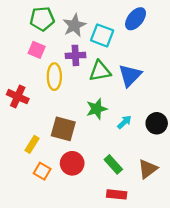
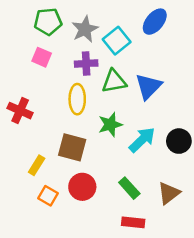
cyan square: (102, 35) -> (117, 41), turned 30
yellow ellipse: (54, 77) -> (77, 99), moved
cyan arrow: (124, 122) -> (142, 140), size x1.6

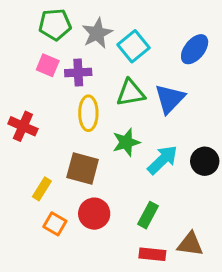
blue ellipse: (155, 22) -> (195, 49), moved
purple cross: (86, 64) -> (78, 72), moved
green rectangle: (129, 188) -> (148, 215), turned 70
brown triangle: (169, 193) -> (190, 244), moved, turned 45

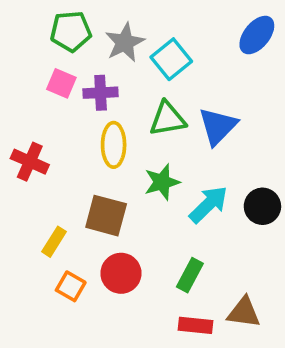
blue ellipse: (195, 49) -> (257, 35), moved

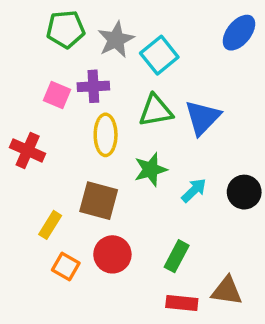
pink square: (61, 83) -> (57, 95), moved
cyan arrow: (208, 204) -> (194, 190), size x0.7

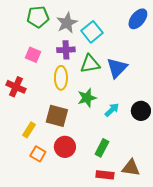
purple cross: (93, 86) -> (66, 50), moved

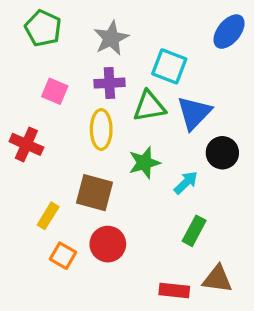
green pentagon: (38, 17) -> (43, 28), moved, turned 30
cyan square: (92, 32) -> (169, 66), moved, turned -30
black circle: (141, 111) -> (222, 153), moved
green rectangle: (102, 148) -> (194, 231), moved

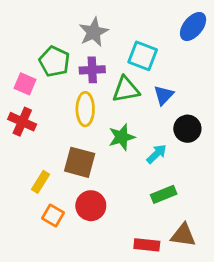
green pentagon: (43, 28) -> (54, 61), moved
pink square: (55, 91) -> (25, 84), moved
blue triangle: (194, 113) -> (164, 95), size x0.7
green rectangle: (194, 231) -> (164, 194), turned 40

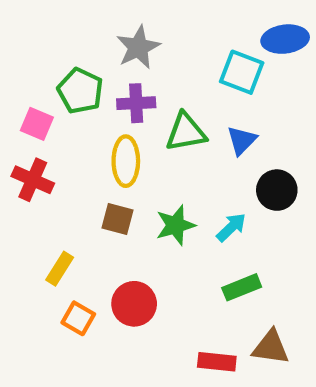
blue ellipse: (193, 26) -> (285, 39), turned 44
cyan square: (143, 56) -> (242, 72), moved
green star: (122, 137) -> (175, 225), moved
brown square: (80, 162) -> (118, 219), moved, size x0.7

